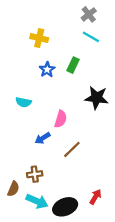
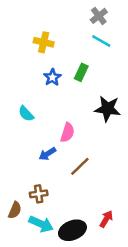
cyan semicircle: (23, 102) -> (26, 114), turned 35

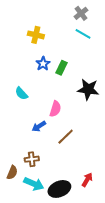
green rectangle: (81, 72) -> (61, 68), moved

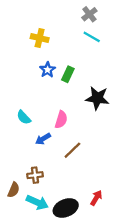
cyan semicircle: (21, 93) -> (24, 117), moved

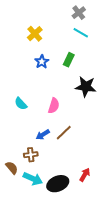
yellow cross: (40, 38) -> (35, 34), turned 35
green rectangle: (68, 74) -> (69, 60), moved
blue arrow: (43, 139) -> (43, 135), moved
brown semicircle: (14, 190) -> (12, 168), turned -64

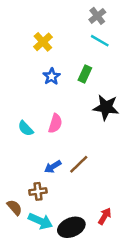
pink semicircle: (54, 106) -> (55, 123), moved

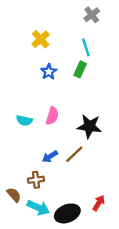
cyan line: (100, 41) -> (86, 47), moved, turned 42
black star: (106, 107) -> (89, 126), moved
cyan semicircle: (26, 128) -> (24, 121), turned -35

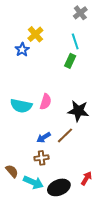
blue star: (49, 72) -> (22, 50), moved
cyan semicircle: (24, 121) -> (21, 106), size x1.5
brown cross: (36, 180) -> (42, 158), moved

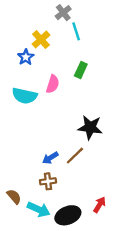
gray cross: (80, 13) -> (63, 13), moved
cyan line: (75, 41) -> (76, 31), moved
pink semicircle: (46, 102) -> (53, 84), moved
cyan semicircle: (21, 106) -> (25, 96), moved

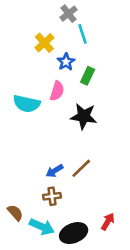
blue star: (26, 57) -> (66, 62), moved
black star: (90, 127) -> (84, 116), moved

